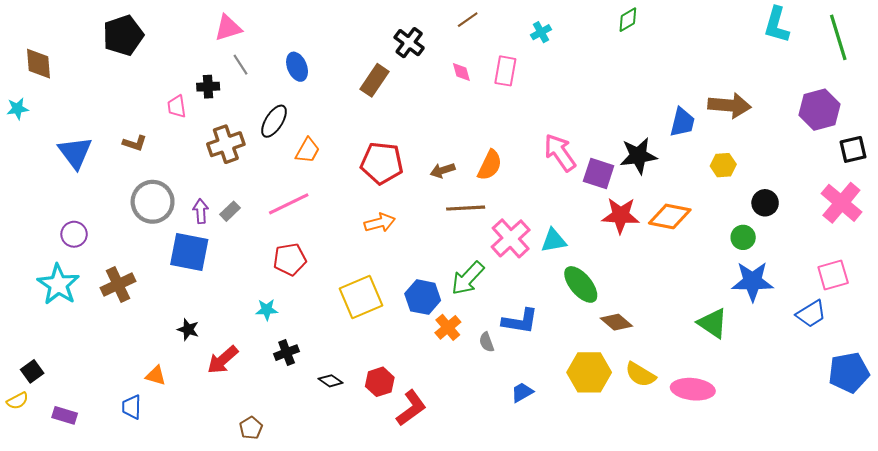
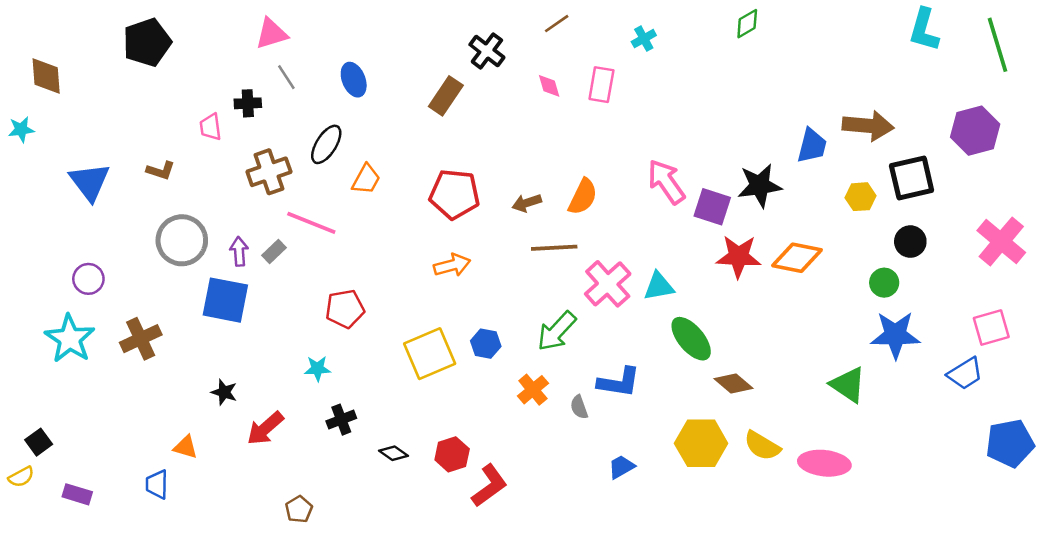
black square: (853, 149) -> (912, 178), moved, size x1.4
pink line: (289, 204) -> (311, 223), moved, turned 48
blue hexagon: (423, 297) -> (486, 344), moved, size x0.7

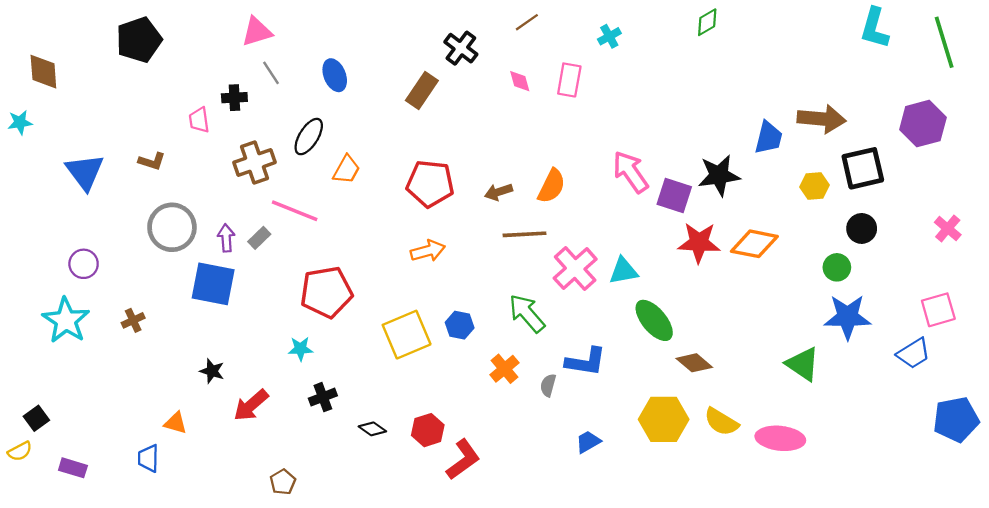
pink cross: (1001, 242) -> (948, 228), size x0.6
red pentagon: (345, 309) -> (326, 292), size x1.4
green arrow: (557, 331) -> (527, 313), turned 96
brown cross: (141, 339) -> (133, 320), size x0.6
gray semicircle: (579, 407) -> (548, 385), turned 35

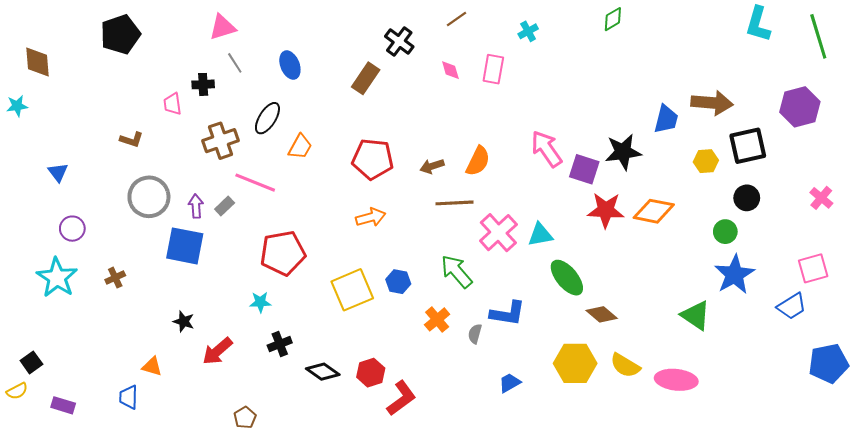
blue triangle: (85, 172) -> (58, 172), moved, size x0.6
blue star: (847, 317) -> (734, 275), turned -30
black diamond: (372, 429) -> (323, 372), size x1.4

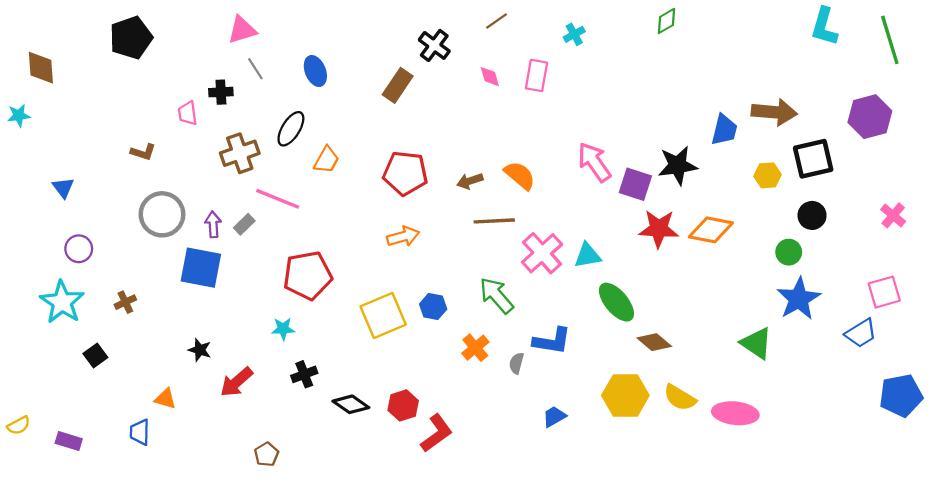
orange semicircle: (478, 161) -> (520, 175), turned -76
black square: (31, 362) -> (95, 355), moved

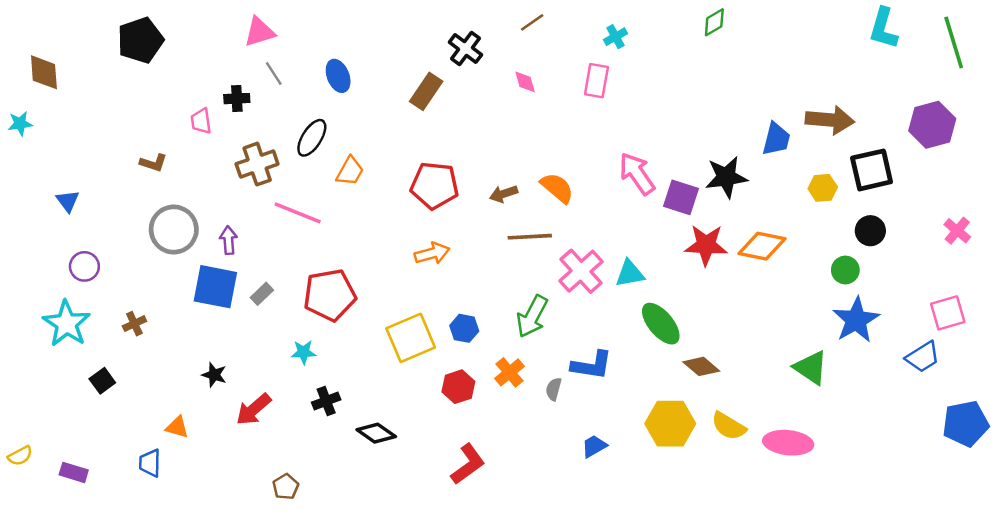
pink rectangle: (536, 75) -> (596, 81), moved
gray rectangle: (244, 224) -> (262, 294), moved
green arrow: (496, 295) -> (532, 316), turned -111
red hexagon: (403, 405) -> (458, 387), moved

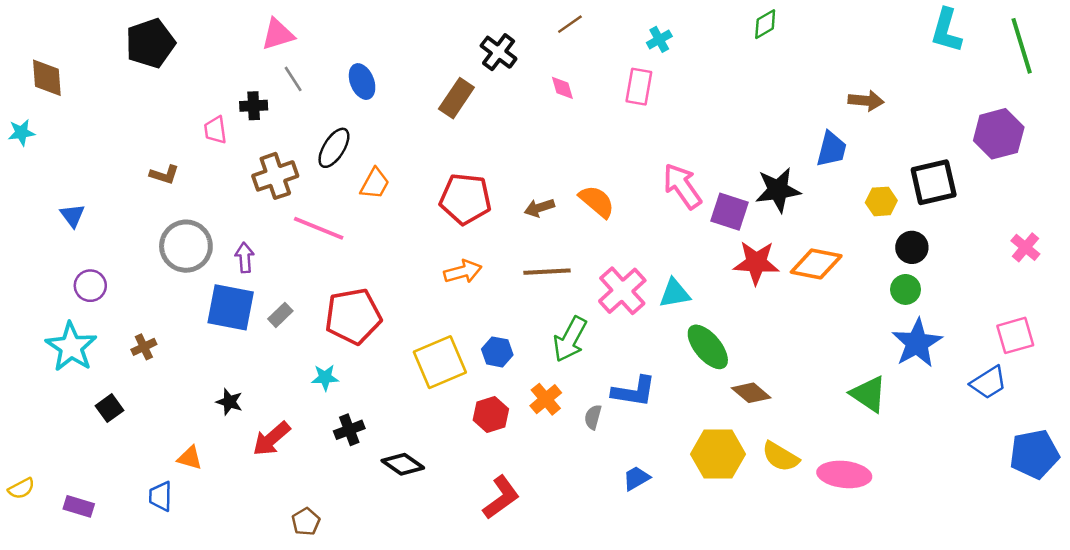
brown arrow: (830, 120) -> (866, 101), moved, size x0.7
black circle: (870, 231) -> (912, 247), moved
brown line: (530, 237) -> (547, 272), moved

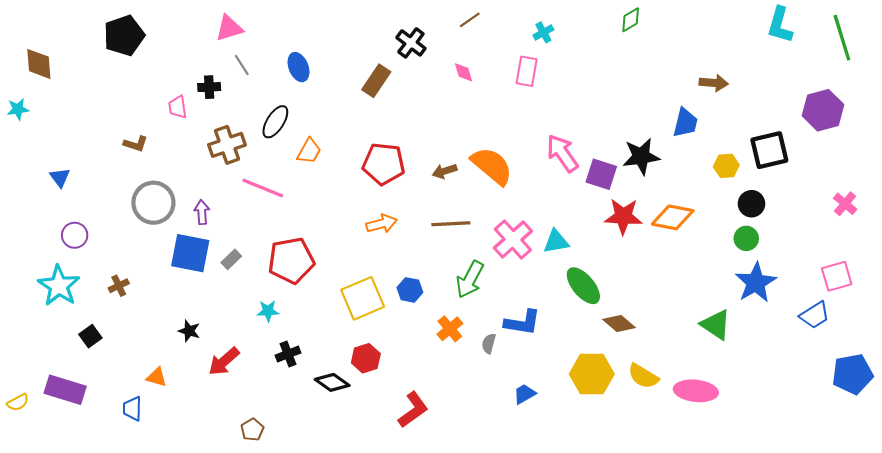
orange semicircle: (597, 201) -> (492, 166), size x1.4
red hexagon: (491, 414) -> (366, 358), moved
purple rectangle: (79, 506) -> (65, 390), moved, size x1.6

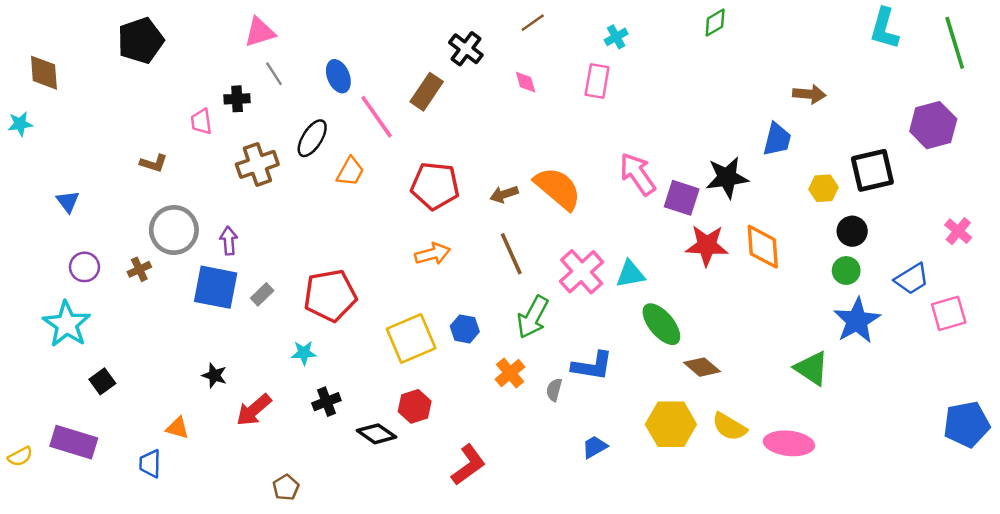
pink line: (263, 188) -> (377, 117), moved, turned 33
orange diamond: (673, 217) -> (763, 247), turned 75
brown line: (451, 224) -> (511, 254), turned 69
brown cross: (119, 286) -> (139, 269), moved
blue trapezoid: (815, 315) -> (912, 279), moved

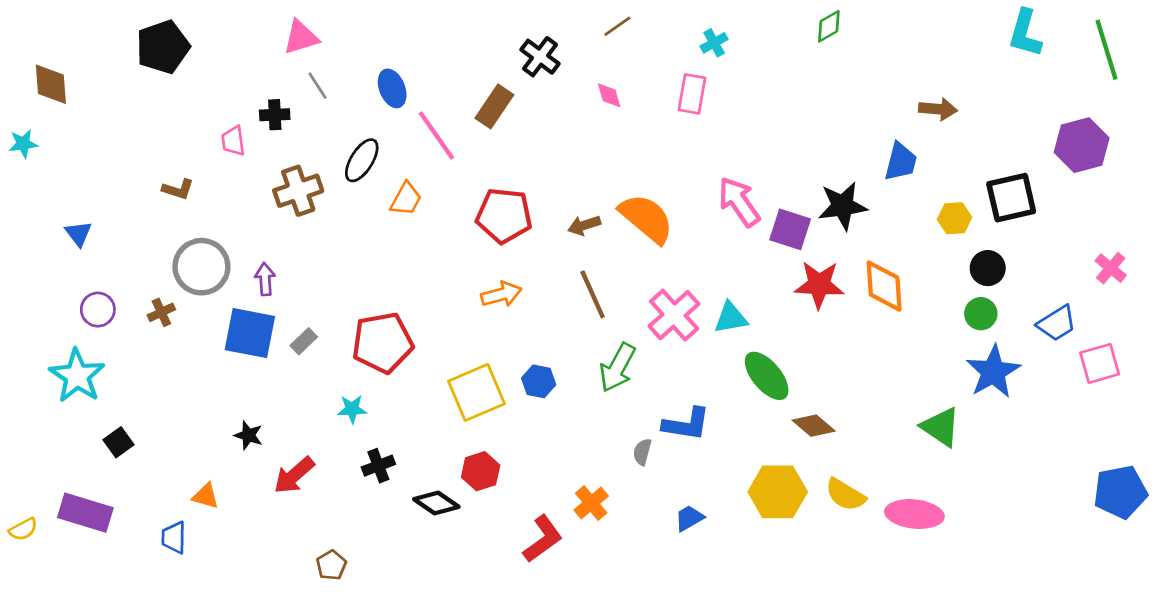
orange cross: (510, 373) -> (591, 503), moved

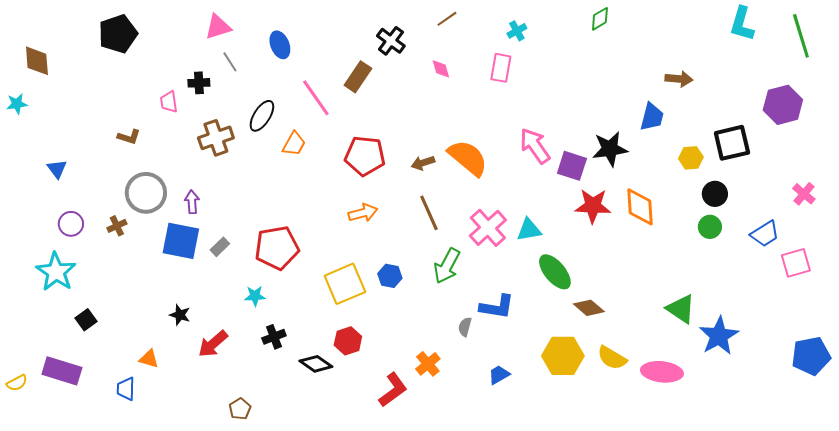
blue ellipse: (392, 88) -> (280, 45), moved
blue star: (993, 372) -> (719, 336), moved

